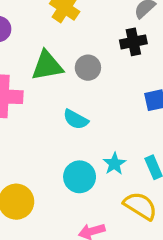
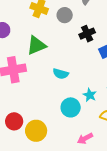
black cross: (133, 42) -> (87, 34), moved
gray circle: (88, 68) -> (65, 15), moved

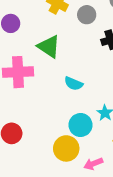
green triangle: (36, 45) -> (49, 47), turned 50
yellow circle: (36, 131) -> (66, 148), moved

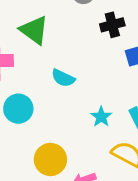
cyan circle: (81, 125) -> (18, 109), moved

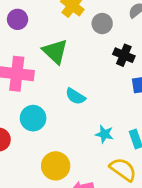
black cross: (112, 25) -> (124, 55), turned 30
cyan star: (101, 117) -> (104, 134), turned -30

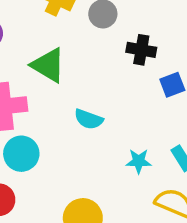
cyan circle: (33, 118) -> (21, 154), moved

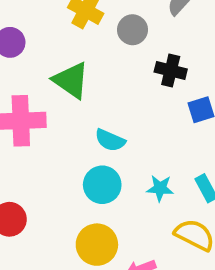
cyan circle: (21, 154) -> (102, 185), moved

